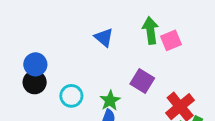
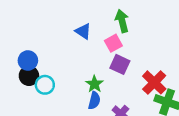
pink square: (171, 40) -> (113, 43), moved
cyan circle: (71, 96) -> (45, 85), moved

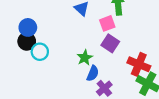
red cross: (154, 82) -> (139, 64), turned -30
blue semicircle: (94, 101) -> (93, 73), moved

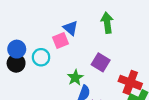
pink square: (107, 23) -> (61, 41), moved
cyan circle: (40, 52) -> (41, 57), moved

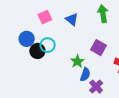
pink square: (61, 41) -> (45, 17), moved
black circle: (16, 63) -> (37, 51), moved

